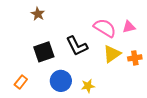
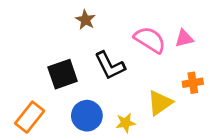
brown star: (38, 14) -> (85, 20), moved
yellow triangle: (112, 54) -> (160, 103), moved
orange rectangle: (21, 82) -> (30, 117), size x1.5

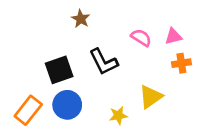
pink semicircle: (150, 40) -> (141, 38), size x0.7
orange cross: (193, 83) -> (181, 63), moved
blue circle: (87, 116) -> (67, 105), moved

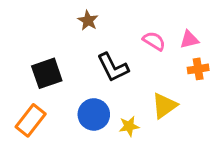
black square: (59, 70) -> (47, 73), moved
blue circle: (67, 105) -> (94, 114), moved

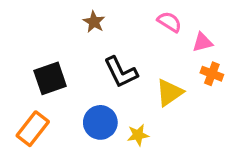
pink semicircle: (154, 41) -> (169, 22), moved
orange cross: (198, 69) -> (212, 74), turned 30
yellow triangle: (164, 106) -> (169, 93), moved

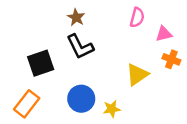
pink semicircle: (169, 22) -> (137, 17), turned 72
black L-shape: (121, 72) -> (80, 47), moved

